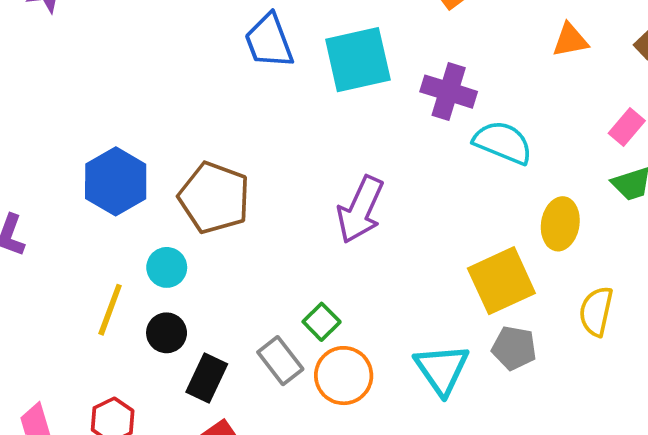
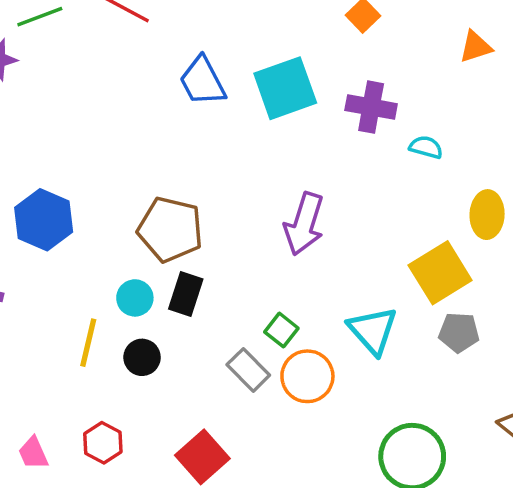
cyan semicircle: (503, 143) -> (426, 147), size x0.6
blue hexagon: (116, 181) -> (44, 220), moved
cyan triangle: (442, 369) -> (373, 330), moved
black rectangle: (207, 378) -> (186, 294), moved

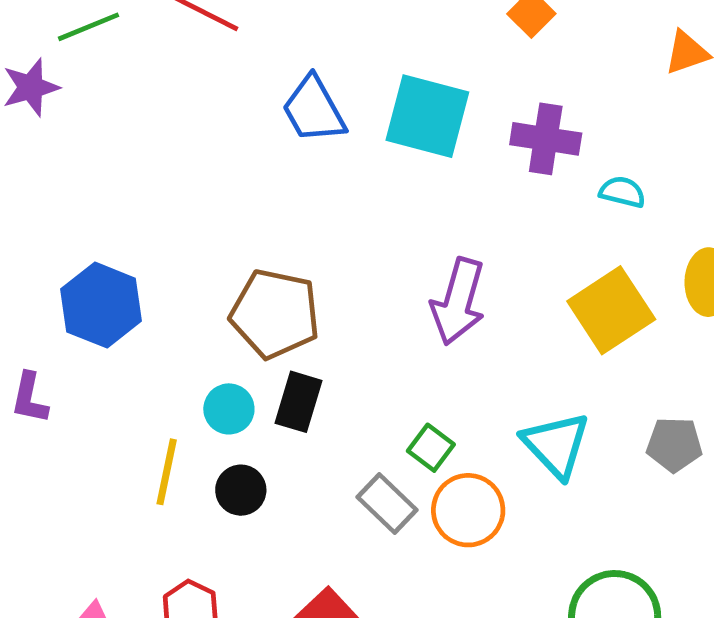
cyan square: (285, 88) -> (427, 116), turned 36
yellow square: (440, 273) -> (611, 310), moved

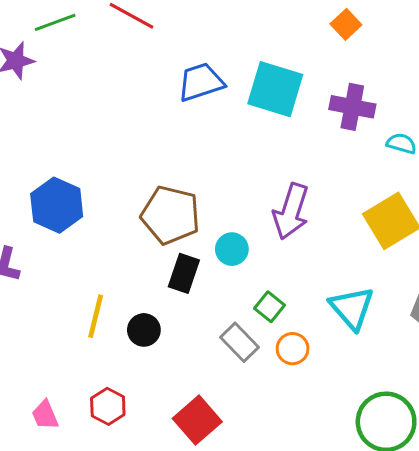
blue trapezoid: (314, 110) -> (201, 82), turned 99
cyan circle: (229, 409) -> (232, 249), moved
orange circle: (468, 510) -> (293, 349), size x0.7

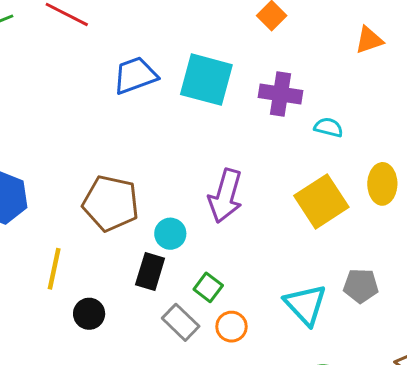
black rectangle: (184, 273) -> (150, 271), moved
cyan triangle: (352, 308) -> (306, 305), moved
yellow line: (96, 316) -> (54, 269), moved

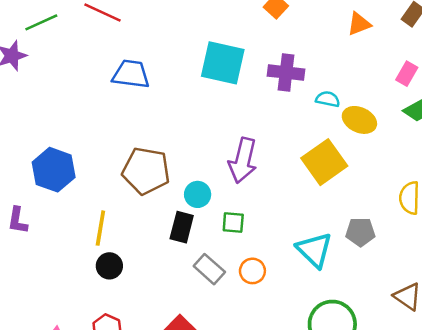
blue trapezoid: (135, 75) -> (131, 74), moved, turned 30
yellow ellipse: (382, 184) -> (359, 120), moved, turned -64
green square: (208, 287) -> (233, 223), moved, turned -30
black circle: (89, 314) -> (109, 266), moved

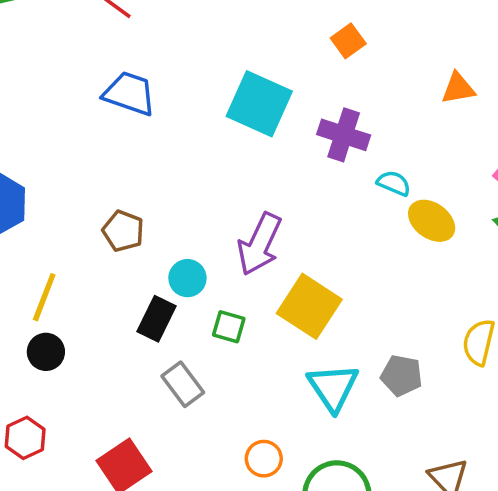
yellow square: (324, 162) -> (309, 306), moved, turned -33
brown pentagon: (146, 171) -> (123, 231), size x0.6
orange circle: (252, 271) -> (264, 459), moved

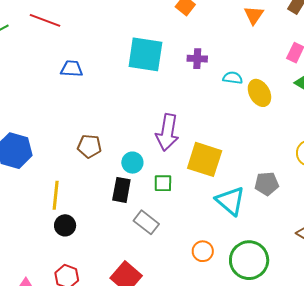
orange triangle: (458, 88) -> (254, 15), turned -30
blue trapezoid: (129, 93) -> (72, 69), size x0.7
purple cross: (344, 135) -> (197, 59), size x0.7
yellow ellipse: (432, 221) -> (259, 93), turned 40

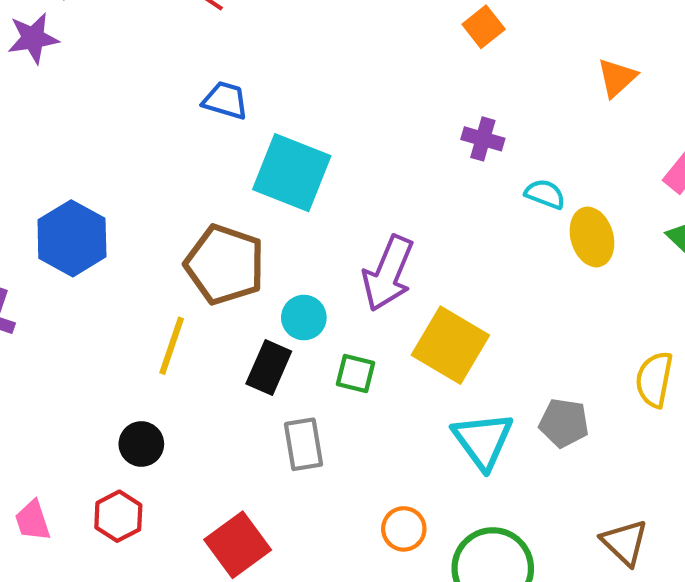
cyan square: (145, 54) -> (292, 173), moved
brown pentagon: (89, 146) -> (225, 265), size x1.6
yellow line: (56, 195) -> (172, 346), moved
gray rectangle: (146, 222) -> (304, 444), turned 30
black circle: (65, 225) -> (141, 444), moved

